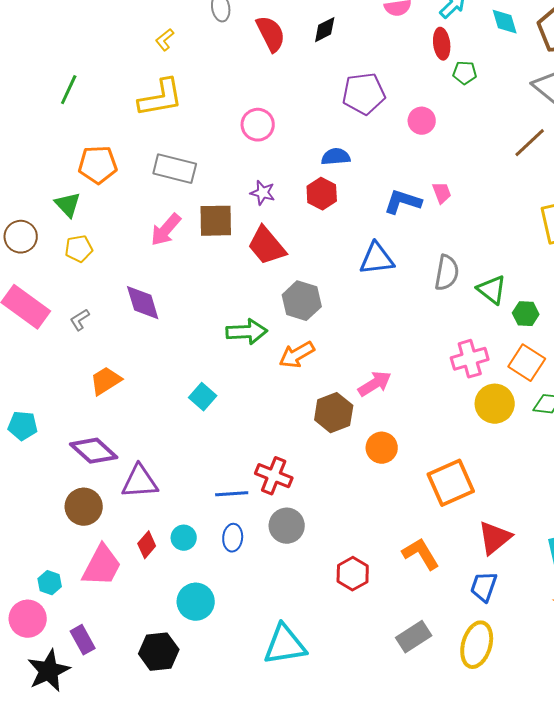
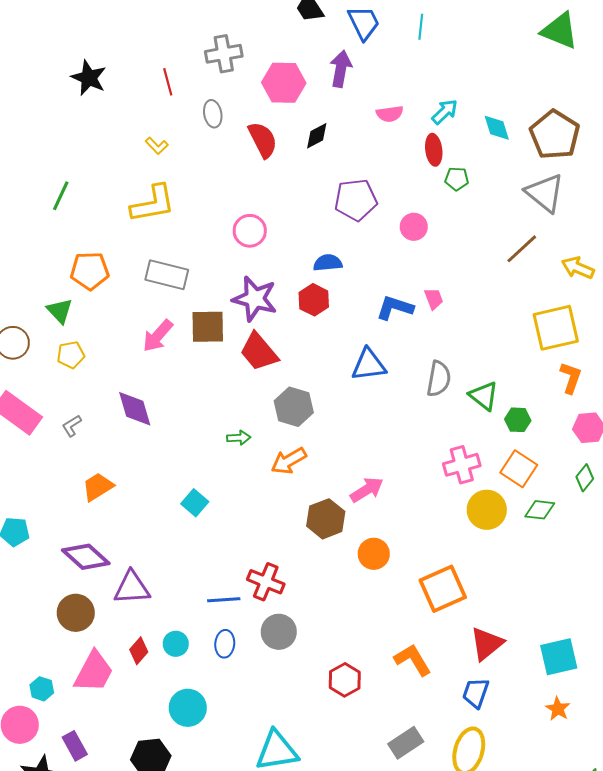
yellow L-shape: (165, 40) -> (157, 146), turned -95
purple star: (263, 193) -> (255, 299), size x1.8
green arrow: (247, 332) -> (239, 438), size x0.6

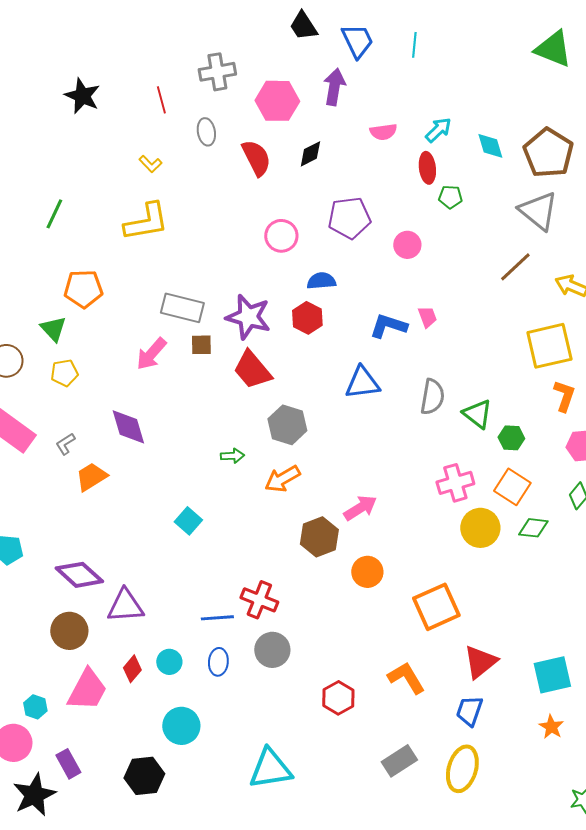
pink circle: (250, 231) -> (281, 236), moved
gray rectangle: (167, 275) -> (182, 308), moved
brown square: (208, 327) -> (201, 345), size x0.6
orange trapezoid: (98, 487) -> (91, 477), moved

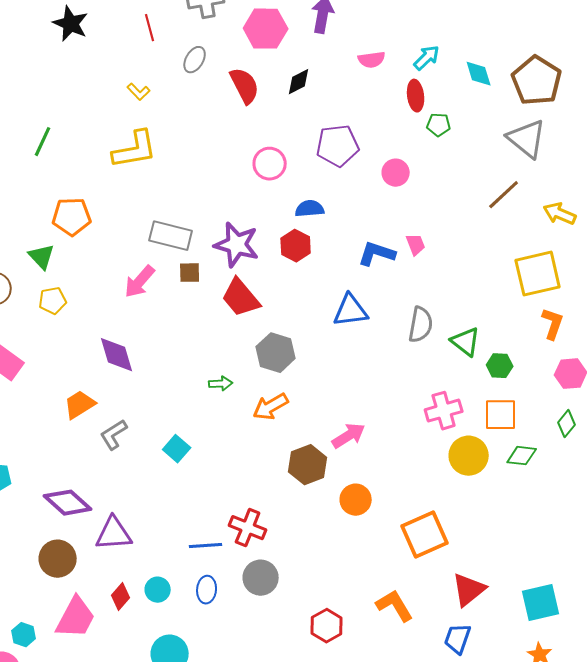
gray ellipse: (206, 132) -> (195, 60), turned 40
gray L-shape: (65, 444) -> (114, 435), moved, size x1.4
orange square: (512, 487) -> (501, 415), turned -33

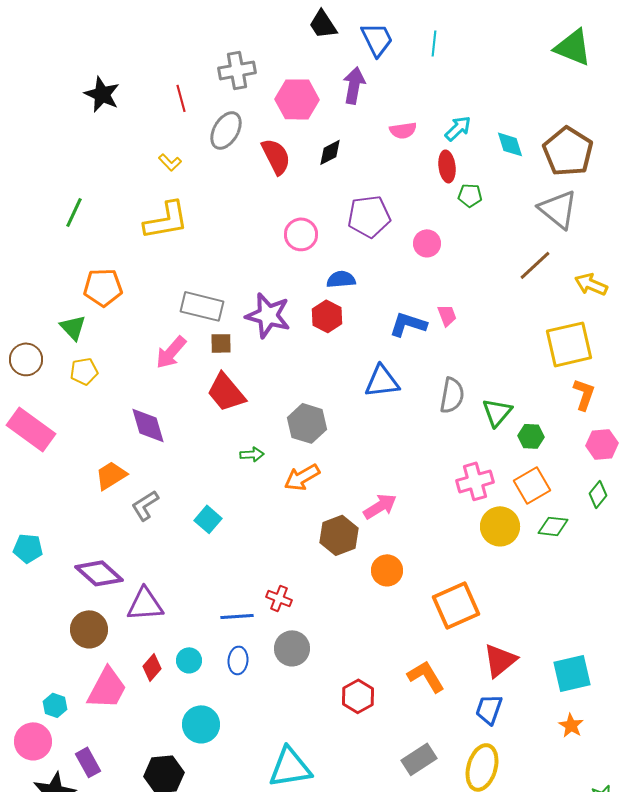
gray ellipse: (195, 60) -> (226, 130), size x1.4
red trapezoid: (241, 298) -> (226, 392), moved
green triangle: (466, 342) -> (497, 412), turned 32
orange square: (501, 415) -> (532, 485), turned -30
red cross: (248, 528) -> (279, 598), size x0.7

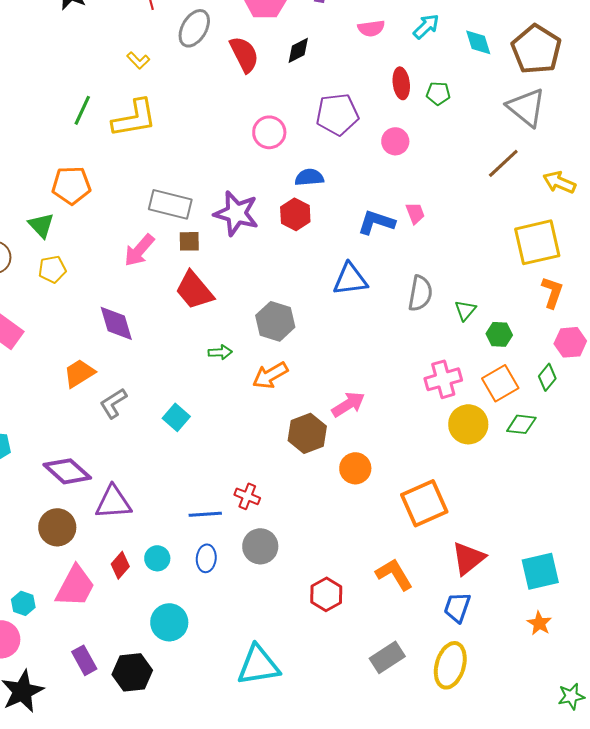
red ellipse: (447, 166) -> (401, 83), moved
green line: (74, 212) -> (82, 110), moved
green triangle: (497, 412) -> (465, 310), size x0.7
green diamond: (598, 494) -> (547, 377), moved
purple rectangle: (88, 762) -> (84, 660), moved

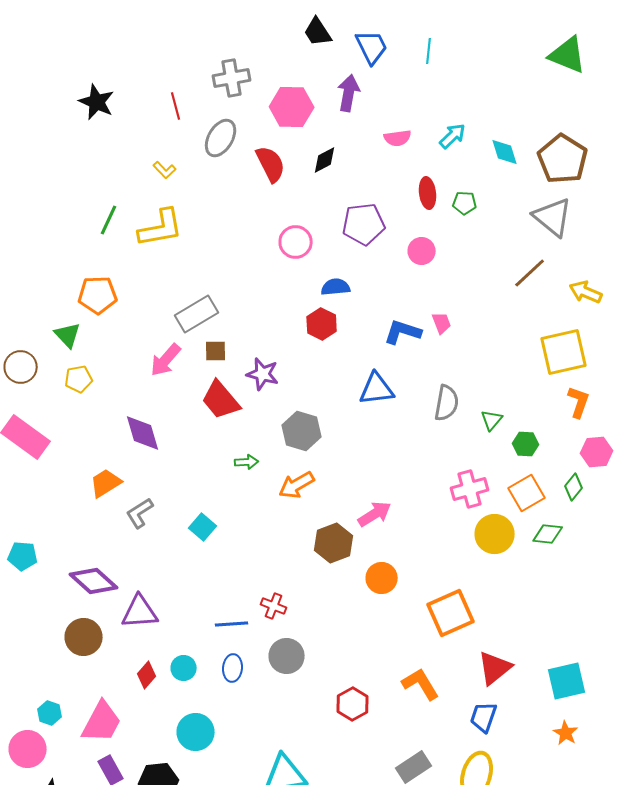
gray rectangle: (170, 204) -> (197, 314), turned -45
purple star: (236, 213) -> (263, 374), moved, size x0.7
pink trapezoid: (75, 586) -> (102, 722), moved

